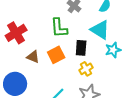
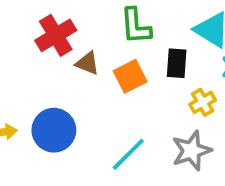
brown triangle: (33, 57) -> (87, 63), moved
yellow cross: (86, 69) -> (203, 102), moved

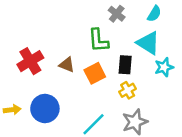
red cross: (56, 35) -> (30, 61), moved
yellow cross: (203, 102) -> (128, 90), moved

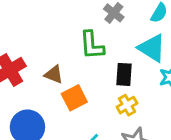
orange square: (95, 73) -> (74, 98), moved

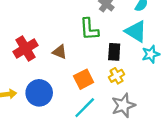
orange square: (74, 98) -> (84, 79), moved

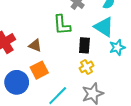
orange square: (84, 79) -> (39, 70), moved

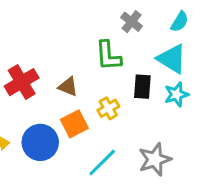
cyan star: (117, 47) -> (176, 94), moved
yellow cross: (86, 67) -> (108, 108), moved

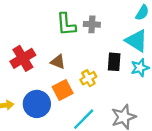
gray cross: (132, 22) -> (92, 24), moved, turned -35
green L-shape: (108, 56) -> (66, 24), moved

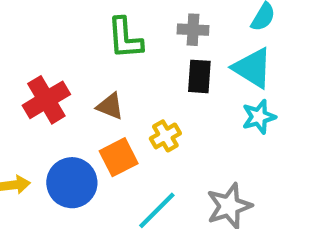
gray cross: (92, 24) -> (193, 30), moved
black rectangle: (114, 62) -> (199, 76), moved

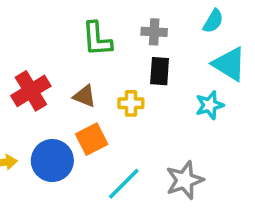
cyan triangle: (252, 68) -> (229, 64), moved
yellow cross: (165, 136) -> (131, 103), moved, turned 30

